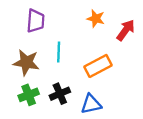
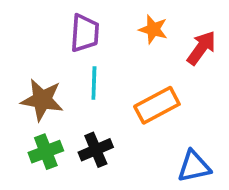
purple trapezoid: (36, 21) -> (85, 33), moved
blue triangle: (91, 104) -> (194, 166), moved

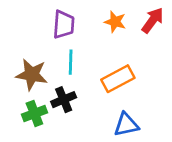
red arrow: (201, 48) -> (153, 20), moved
black cross: (96, 150) -> (64, 100), moved
blue triangle: (194, 166) -> (126, 125), moved

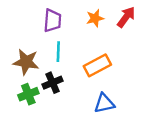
orange star: (115, 22) -> (95, 18), turned -30

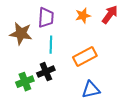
brown star: (26, 62) -> (21, 34), moved

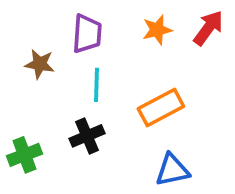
brown star: (21, 34) -> (40, 64), size x0.7
green cross: (25, 82) -> (24, 155), moved

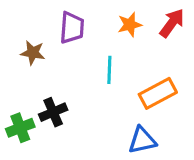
cyan line: (96, 85) -> (109, 70), moved
orange rectangle: (161, 108) -> (158, 93), moved
black cross: (87, 136) -> (53, 112), moved

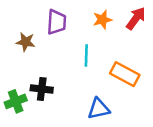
orange rectangle: (158, 93) -> (125, 74), turned 56
black cross: (53, 112) -> (42, 89), turned 30
blue triangle: (142, 140) -> (99, 109), moved

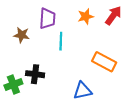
cyan line: (86, 56) -> (61, 41), moved

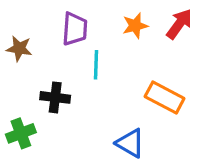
brown star: (22, 35) -> (19, 49), moved
black cross: (35, 74) -> (55, 97), moved
blue triangle: (82, 91) -> (130, 143), turned 42

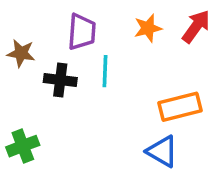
black cross: (55, 97) -> (60, 80), moved
orange rectangle: (165, 97) -> (180, 107), turned -42
blue triangle: (130, 143) -> (162, 151), moved

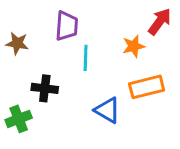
orange star: (148, 28) -> (133, 46), moved
black cross: (60, 80) -> (45, 88), moved
blue triangle: (162, 151) -> (107, 110), moved

